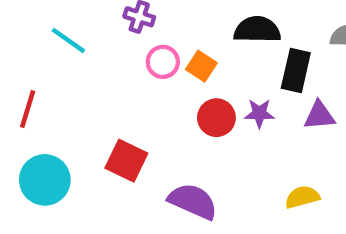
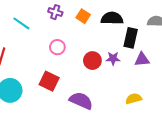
pink circle: (163, 62) -> (57, 47), moved
orange square: (201, 66) -> (83, 16), moved

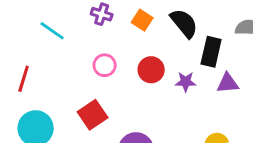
black semicircle: (112, 18) -> (184, 23), turned 50
red circle: (92, 61) -> (151, 70), moved
red square: (49, 81) -> (93, 115), turned 30

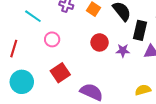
pink circle: (105, 65) -> (52, 39), moved

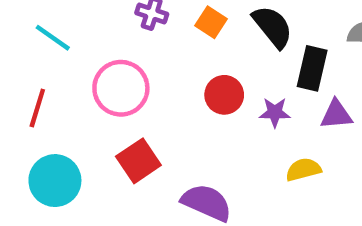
cyan line: (33, 16) -> (53, 38), moved
pink circle: (52, 39) -> (121, 88), size x1.6
yellow semicircle: (143, 90) -> (303, 170), moved

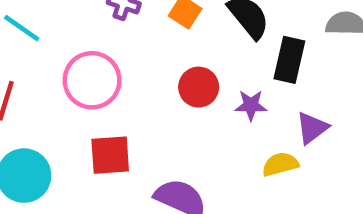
purple triangle: (336, 115) -> (312, 128), moved, turned -32
red square: (138, 161) -> (110, 155), turned 30

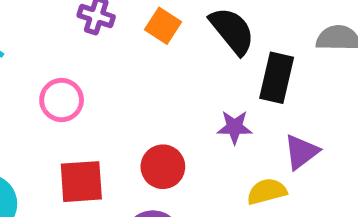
pink circle: (92, 80) -> (62, 100), size x0.7
red circle: (199, 87) -> (163, 167), moved

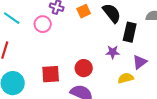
orange square: (163, 26) -> (84, 11), turned 32
pink circle: (62, 100) -> (43, 24), moved

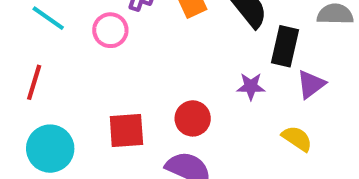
purple triangle: (140, 62) -> (311, 84), moved
yellow semicircle: (126, 78) -> (297, 139), moved, turned 49

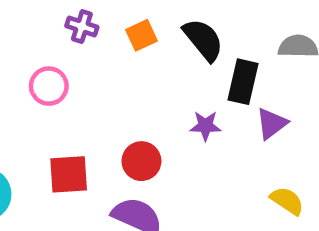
pink circle: (110, 30) -> (49, 86), moved
yellow semicircle: (297, 139) -> (287, 201), moved

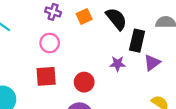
pink circle: (49, 86) -> (50, 43), moved
red square: (69, 174) -> (46, 76), moved

